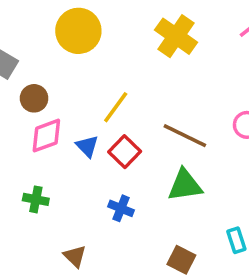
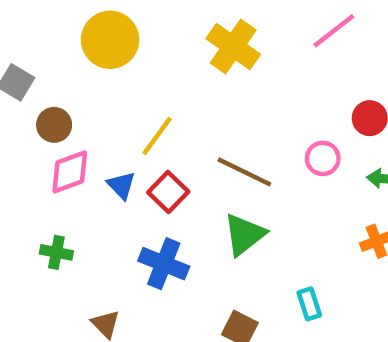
green triangle: (185, 185) -> (244, 235), turned -30
blue cross: (121, 208) -> (164, 264), size x1.5

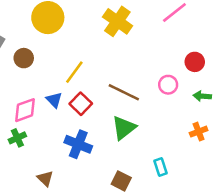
brown circle: (54, 125) -> (24, 58), moved
pink diamond: (70, 172) -> (25, 110), moved
green cross: (56, 252) -> (17, 138), turned -36

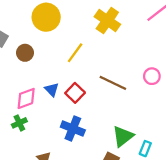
yellow line: (74, 72) -> (75, 53), moved
green triangle: (124, 128) -> (123, 136), moved
cyan rectangle: (161, 167) -> (145, 149), turned 40

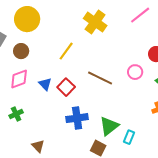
yellow circle: (46, 17) -> (27, 19), moved
pink diamond: (26, 98) -> (19, 79), moved
blue cross: (73, 128) -> (77, 118), moved, turned -30

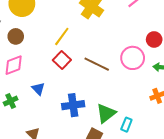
pink circle: (135, 72) -> (133, 58), size x1.5
blue triangle: (45, 84) -> (38, 89), moved
red square: (66, 87) -> (62, 60), moved

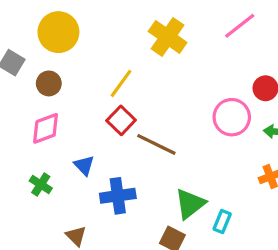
brown line: (97, 64) -> (156, 144), moved
green cross: (11, 101) -> (41, 185), turned -32
blue cross: (73, 105) -> (118, 196), moved

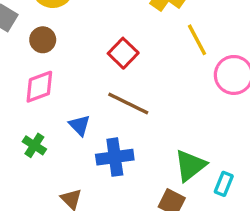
yellow line: (121, 83) -> (197, 40), moved, turned -64
red square: (121, 120) -> (123, 53), moved
brown line: (156, 144) -> (128, 103), moved

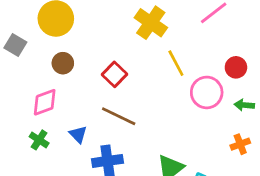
brown circle: (43, 40) -> (63, 63), moved
green cross: (34, 145) -> (39, 140), moved

